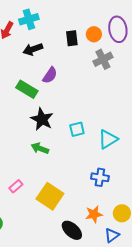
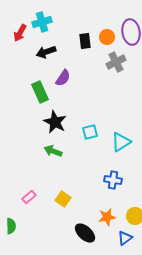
green rectangle: (27, 89) -> (40, 92), turned 35
pink rectangle: (16, 186) -> (29, 197), moved
yellow square: (50, 196) -> (63, 199), size x0.6

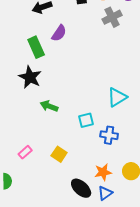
black star: (55, 122) -> (30, 77), moved
cyan square: (90, 132) -> (86, 120), moved
blue triangle: (125, 238) -> (105, 193), moved

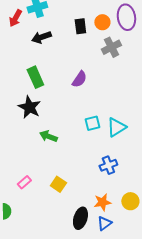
purple semicircle: (59, 33) -> (79, 79), moved
cyan square: (86, 120) -> (92, 123), moved
blue cross: (109, 135) -> (108, 165), turned -30
black ellipse: (81, 188) -> (80, 218), turned 65

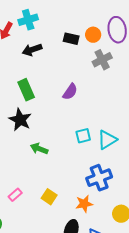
black rectangle: (80, 26) -> (71, 39), turned -70
blue cross: (108, 165) -> (99, 178), size x1.4
orange star: (102, 202) -> (84, 204), moved

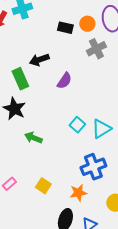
black arrow: (32, 50) -> (39, 60), moved
cyan square: (83, 136) -> (77, 125), turned -35

